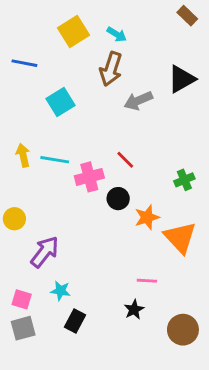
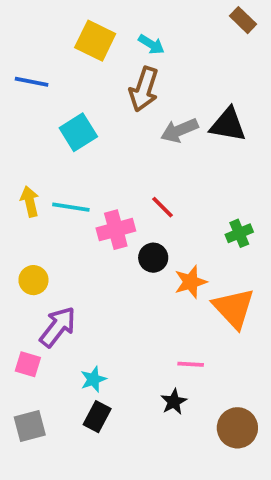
yellow square: (73, 31) -> (95, 41), turned -32
black triangle: (182, 79) -> (228, 125), moved, turned 40
yellow circle: (14, 219) -> (33, 280), moved
cyan star: (61, 291) -> (93, 379), moved, turned -30
pink square: (22, 299) -> (28, 364), moved

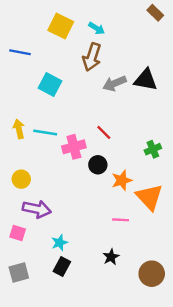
cyan square: (78, 132) -> (50, 85), turned -30
purple arrow: (58, 327) -> (37, 209), turned 64
pink line: (191, 364) -> (121, 220), moved

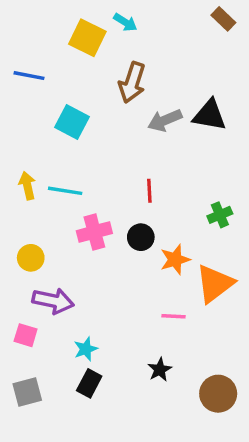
cyan arrow: (97, 28) -> (125, 22), moved
red line: (104, 132) -> (149, 191), turned 42
pink cross: (74, 147) -> (94, 232), moved
orange triangle: (149, 197) -> (215, 284), turned 36

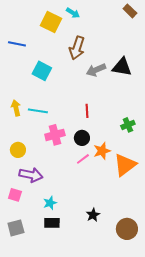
pink line: (173, 316) -> (83, 159), moved, turned -40
black rectangle: (89, 383) -> (52, 223), turned 63

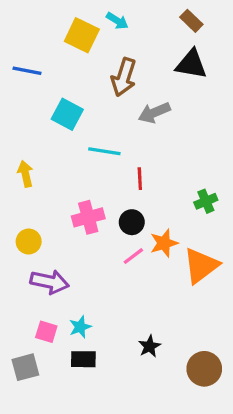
brown rectangle: (130, 11) -> (191, 21), moved
black triangle: (122, 67) -> (191, 64), moved
cyan line: (38, 111) -> (104, 151), moved
pink square: (15, 195) -> (46, 332), moved

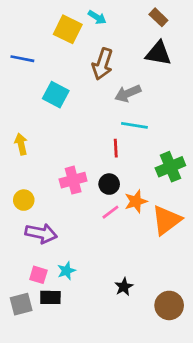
cyan line: (104, 151) -> (134, 125), moved
green cross: (206, 201) -> (170, 167), size x1.5
black rectangle: (83, 359) -> (50, 297), moved

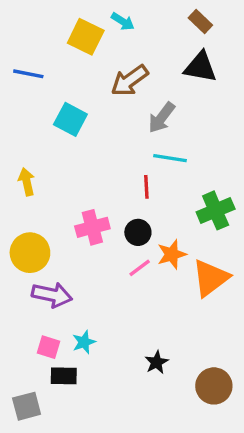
brown arrow: (102, 64) -> (130, 81), turned 36
gray arrow: (128, 93) -> (162, 118), turned -30
yellow circle: (24, 200) -> (30, 253), size x1.5
gray square: (21, 304) -> (27, 406), moved

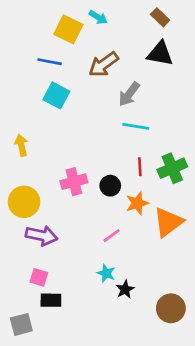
blue line: (28, 74) -> (50, 62), moved
red line: (146, 187) -> (140, 167), moved
pink line: (140, 268) -> (112, 236), moved
cyan star: (84, 342) -> (106, 273), moved, turned -30

